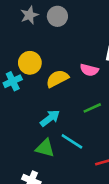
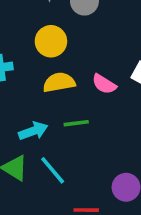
yellow circle: (30, 63) -> (51, 41), moved
green line: (92, 108) -> (76, 123), moved

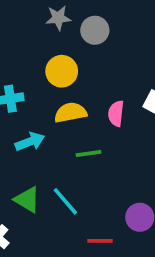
pink semicircle: (104, 84) -> (116, 114), turned 65
cyan arrow: (33, 131) -> (30, 142), moved

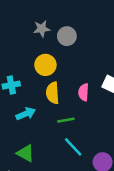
yellow semicircle: (70, 113) -> (53, 93), turned -80
cyan line: (65, 201) -> (73, 147), moved

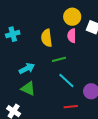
yellow circle: (45, 65) -> (72, 17), moved
cyan arrow: (26, 114) -> (27, 68), moved

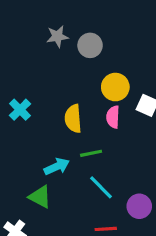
cyan cross: (13, 34) -> (20, 110), turned -32
cyan arrow: (27, 68) -> (57, 166), moved

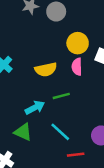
yellow semicircle: (73, 119) -> (46, 69), turned -95
cyan line: (101, 187) -> (60, 132), moved

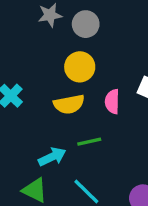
yellow circle: (78, 43) -> (80, 67), moved

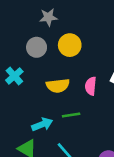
gray circle: (86, 24) -> (37, 47), moved
yellow circle: (80, 67) -> (70, 45), moved

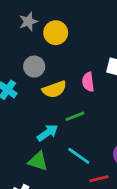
yellow circle: (70, 45) -> (56, 33), moved
gray circle: (37, 47) -> (34, 67), moved

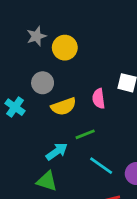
cyan line: (79, 156) -> (101, 166), moved

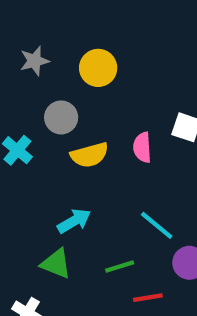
gray star: (36, 36) -> (34, 61), moved
green line: (85, 134) -> (120, 266), moved
cyan line: (101, 166) -> (157, 225), moved

